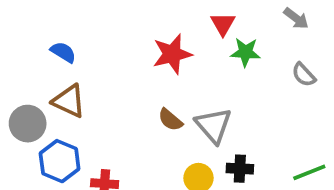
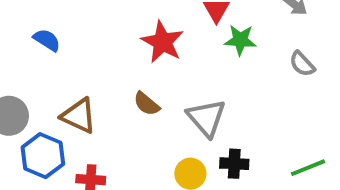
red star: (172, 54) -> (162, 42), turned -30
brown triangle: (69, 101) -> (79, 116), moved
brown semicircle: (170, 120) -> (147, 104), moved

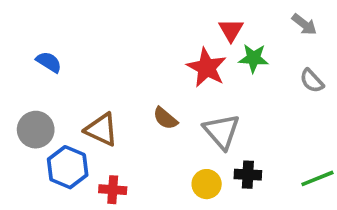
blue semicircle: (47, 40) -> (49, 62), moved
red star: (162, 42) -> (207, 68), moved

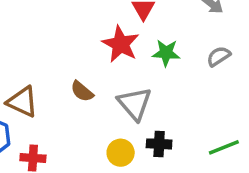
green star: (254, 58) -> (166, 53), moved
gray semicircle: (312, 81) -> (219, 56), turned 100

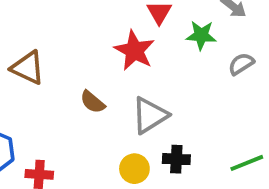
green star: (166, 53) -> (201, 35), moved
brown triangle: (22, 102) -> (28, 68), moved
gray triangle: (135, 104) -> (150, 115), turned 39

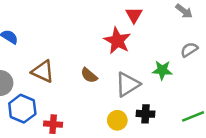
green star: (201, 35) -> (162, 70), moved
brown triangle: (28, 68) -> (43, 71), moved

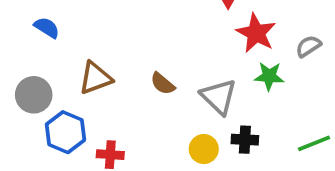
red star: (117, 41) -> (256, 33), moved
brown triangle: (43, 71) -> (95, 78), turned -45
gray triangle: (128, 84) -> (219, 97), turned -44

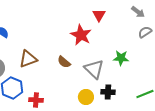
red star: (256, 33) -> (81, 35), moved
gray semicircle: (308, 46) -> (145, 32), moved

